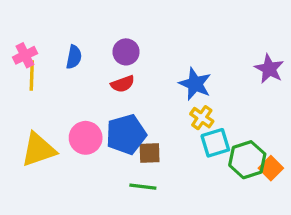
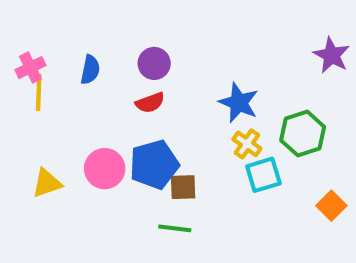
purple star: (269, 69) -> (331, 55), moved
yellow triangle: (38, 150) -> (47, 183), size x0.7
green hexagon: (247, 160) -> (303, 134), moved

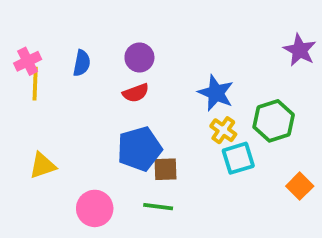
pink circle: (105, 169) -> (95, 208), moved

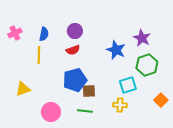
purple star: (300, 50) -> (142, 38), moved
yellow line: (35, 84) -> (39, 55), moved
yellow cross: (223, 130) -> (120, 105), moved, turned -32

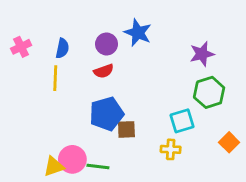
purple star: (142, 38) -> (202, 54), turned 30
blue star: (116, 50) -> (138, 33), moved
yellow triangle: (23, 89) -> (54, 166), moved
green line: (85, 111) -> (98, 166), moved

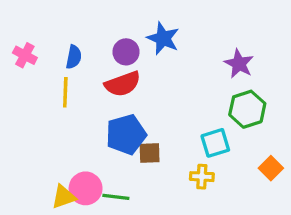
pink cross: (21, 47) -> (25, 55), turned -36
purple star: (202, 54) -> (239, 64), turned -30
red semicircle: (104, 71) -> (123, 84), size x1.5

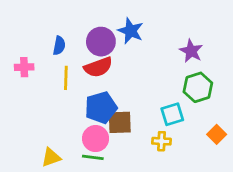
purple circle: (126, 52) -> (101, 42), size x1.4
pink cross: (25, 55) -> (24, 67), moved, turned -30
yellow line: (65, 92) -> (66, 78), moved
brown square: (150, 153) -> (120, 122), size x1.4
pink circle: (86, 188) -> (96, 139), moved

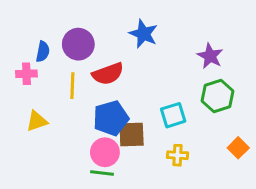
purple circle: (101, 42) -> (78, 44), moved
blue semicircle: (59, 46) -> (43, 52), moved
cyan square: (172, 114) -> (173, 115), moved
yellow triangle: (51, 157) -> (37, 121), moved

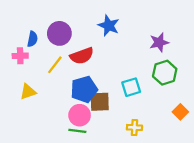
purple star: (210, 56) -> (159, 42), turned 30
yellow line: (72, 86) -> (55, 65), turned 36
yellow cross: (178, 155) -> (134, 128), moved

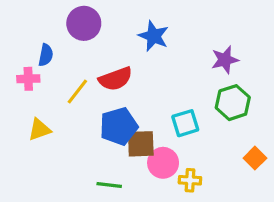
purple circle: (59, 33) -> (84, 23), moved
pink circle: (80, 115) -> (163, 163), moved

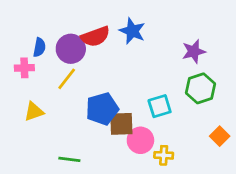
purple circle: (84, 23) -> (71, 49), moved
red semicircle: (115, 79) -> (95, 36), moved
green line: (109, 185) -> (69, 159), moved

